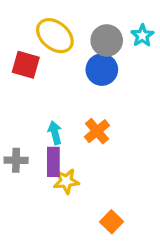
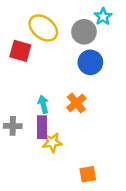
cyan star: (142, 36) -> (103, 17), moved
blue circle: (102, 70) -> (90, 62), moved
orange square: (112, 222) -> (88, 174), turned 36

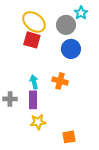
red square: (20, 51) -> (32, 40), moved
orange cross: (76, 103) -> (60, 81), turned -35
yellow star: (52, 142) -> (38, 122), moved

